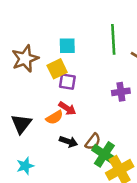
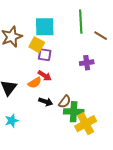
cyan square: (67, 46) -> (45, 27), size x1.5
yellow square: (57, 69) -> (37, 45), turned -35
green cross: (104, 154) -> (74, 112), turned -30

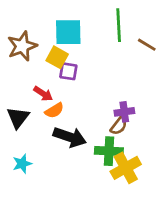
purple cross: (87, 63) -> (124, 112), moved
red arrow: (45, 76) -> (43, 94), moved
black arrow: (46, 102) -> (70, 137), size x1.6
brown semicircle: (65, 102) -> (119, 126), moved

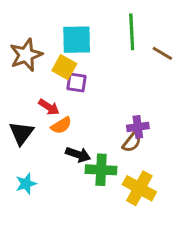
black arrow: (70, 137) -> (78, 155), size x0.7
green cross: (109, 151) -> (101, 170), moved
yellow cross: (126, 168) -> (139, 188), turned -32

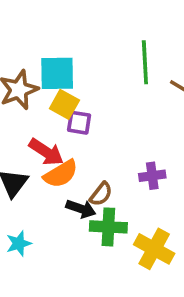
cyan square: (77, 40) -> (57, 73), moved
red arrow: (49, 107) -> (46, 152), size x1.4
orange semicircle: (61, 125) -> (61, 174), size x1.4
brown semicircle: (132, 142) -> (101, 194), moved

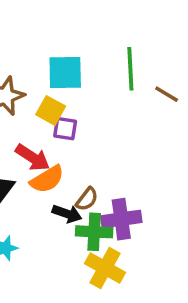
cyan square: (57, 73) -> (65, 72), moved
purple cross: (152, 176) -> (121, 219), moved, size x1.5
yellow cross: (154, 249) -> (105, 268), moved

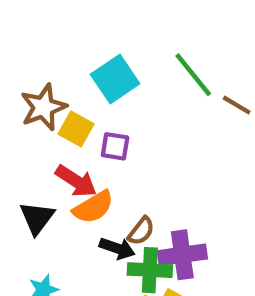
green line: (130, 69) -> (193, 75), turned -36
cyan square: (65, 72) -> (115, 79), turned -33
yellow square: (51, 110) -> (76, 129), moved

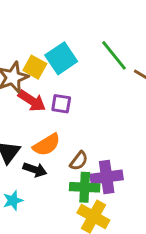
yellow square: (76, 129) -> (35, 67), moved
red arrow: (76, 181) -> (32, 101), moved
black arrow: (117, 248) -> (35, 170), moved

